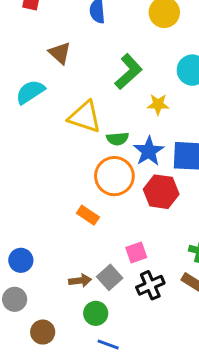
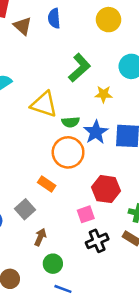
brown triangle: (60, 53) -> (23, 26), moved
red hexagon: (161, 192) -> (106, 189), moved
gray square: (110, 277) -> (25, 209), moved
brown arrow: (80, 281) -> (40, 237), turned -60

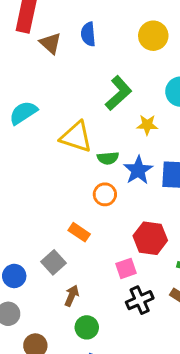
orange circle: (68, 152) -> (105, 194), size x0.6

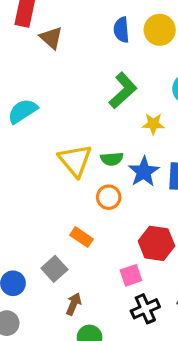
blue semicircle: (88, 34) -> (121, 30), moved
yellow triangle: (76, 137) -> (75, 161), moved, turned 32

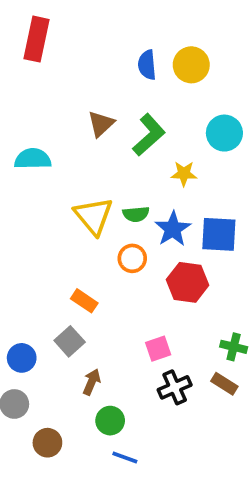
brown triangle: (51, 38) -> (101, 124), moved, turned 35
cyan semicircle: (23, 111) -> (33, 159), turned 32
orange rectangle: (82, 237) -> (84, 301), moved
red hexagon: (156, 243) -> (188, 282), moved

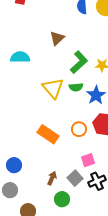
green L-shape: (149, 135) -> (79, 62), moved
orange circle: (132, 258) -> (79, 129), moved
orange rectangle: (84, 301) -> (48, 134), size x1.5
gray square: (70, 341) -> (75, 178), moved

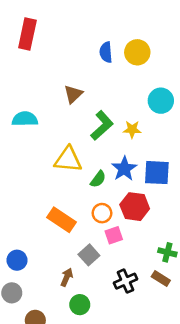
green semicircle: (76, 87) -> (98, 179), moved, turned -48
yellow triangle: (53, 88) -> (68, 160), turned -45
pink square: (88, 160) -> (114, 235), moved
gray square: (75, 178) -> (89, 255), moved

